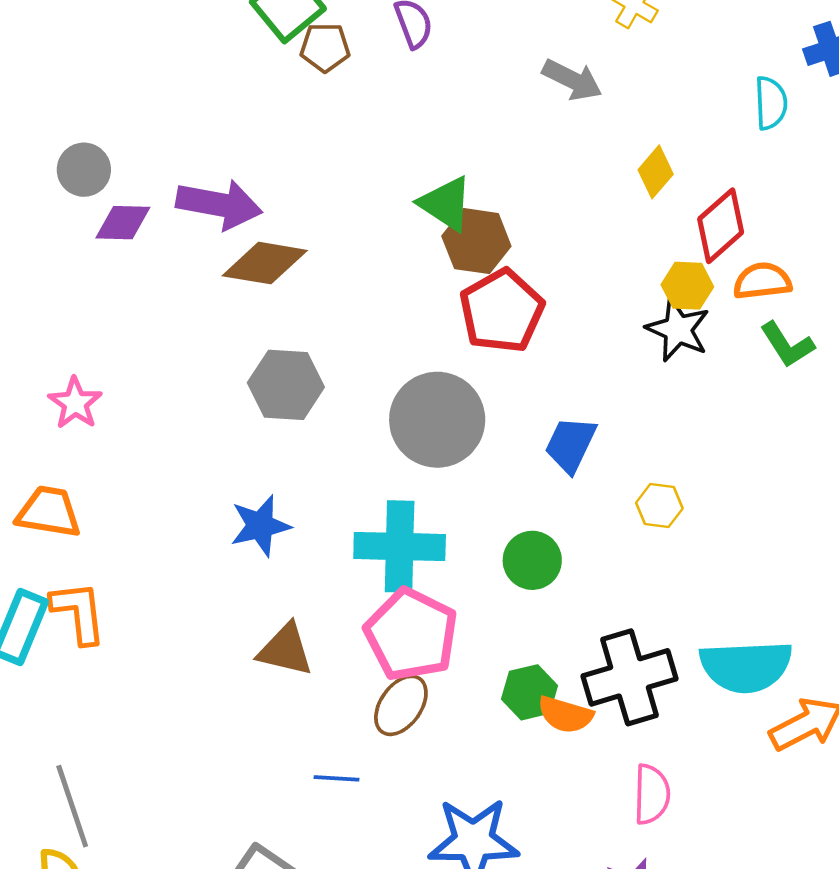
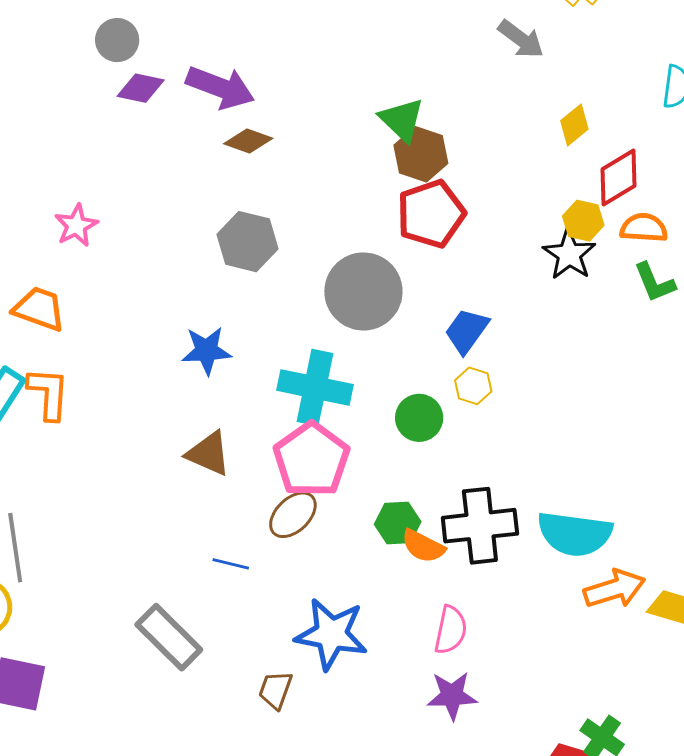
brown diamond: (265, 263) -> (248, 141), size x0.7
yellow hexagon: (659, 506) -> (473, 386), moved
pink semicircle: (652, 794) -> (451, 630), moved

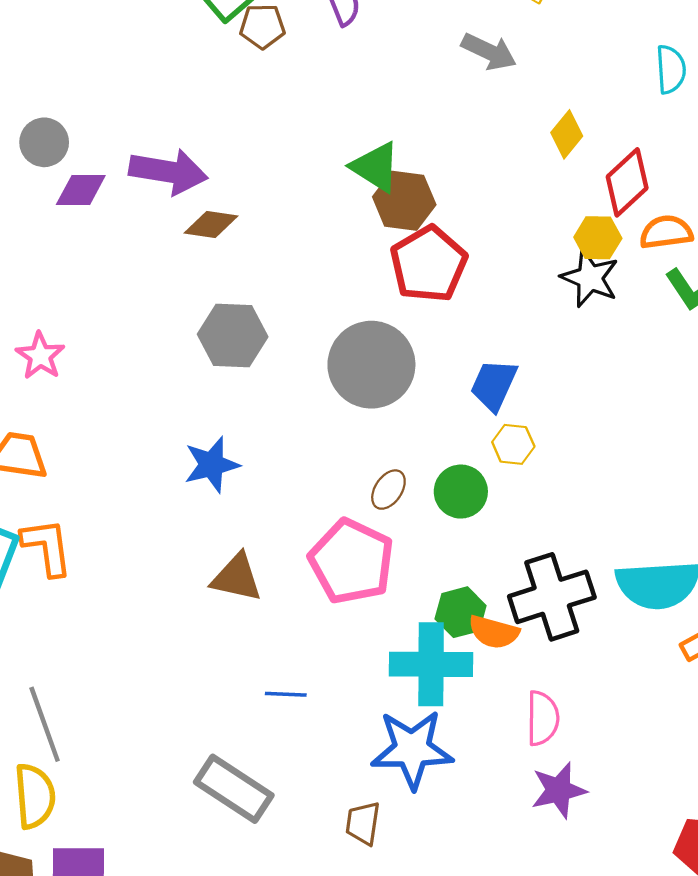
cyan cross: (315, 387) -> (431, 664), moved
brown ellipse: (293, 515) -> (388, 490), moved, size x0.7

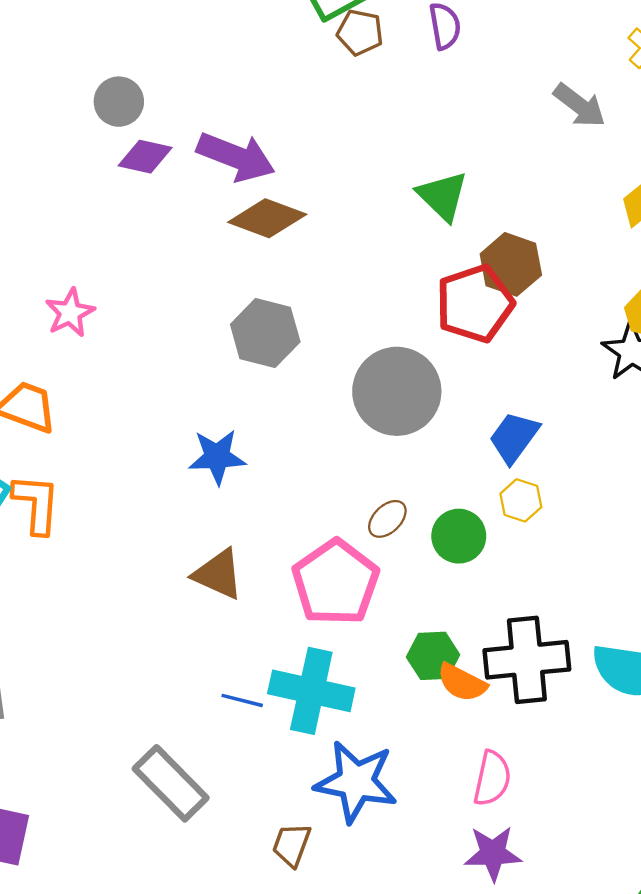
brown hexagon: (404, 201) -> (511, 264), moved
brown diamond: (211, 224) -> (267, 218), size x1.4
cyan cross: (431, 664) -> (311, 691), moved

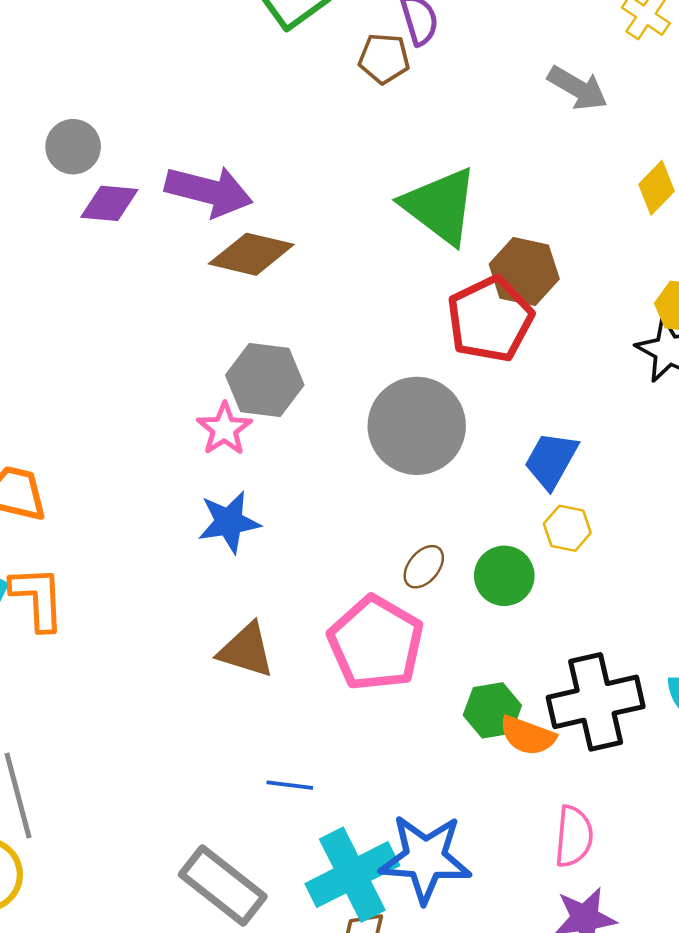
brown pentagon: (360, 32) -> (384, 58), moved
green triangle: (443, 196) -> (440, 206), size x1.4
pink star: (70, 313) -> (224, 429), moved
cyan cross: (311, 691) -> (352, 875), moved, turned -32

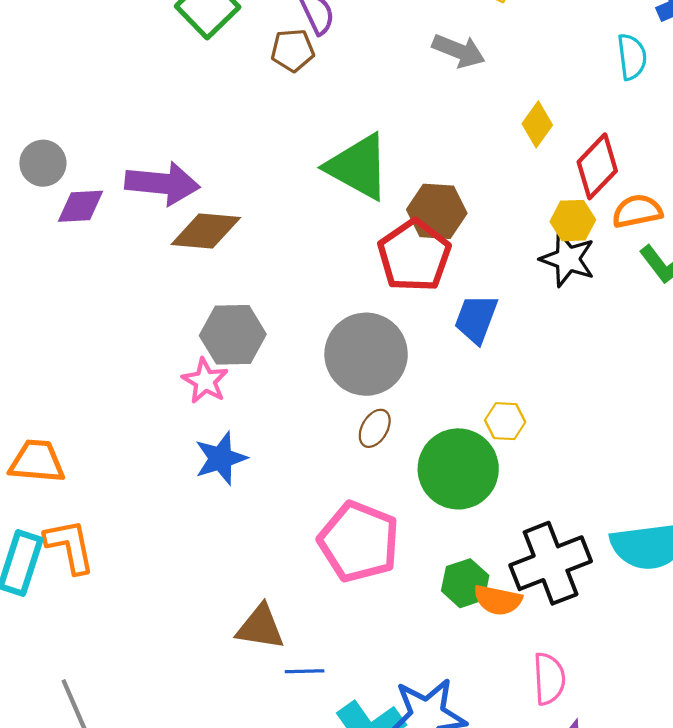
blue trapezoid: (551, 460) -> (476, 319), moved
brown ellipse: (424, 567) -> (375, 428), moved
green circle: (504, 576) -> (458, 469), size x1.6
brown triangle: (246, 650) -> (260, 627), moved

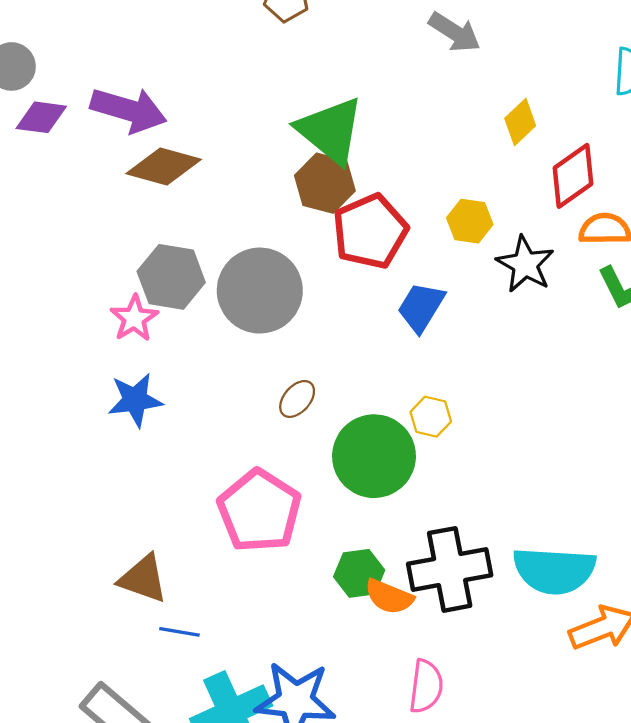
brown hexagon: (437, 211) -> (325, 183), moved
yellow hexagon: (573, 221) -> (470, 221), moved
gray circle: (366, 354) -> (260, 291), moved

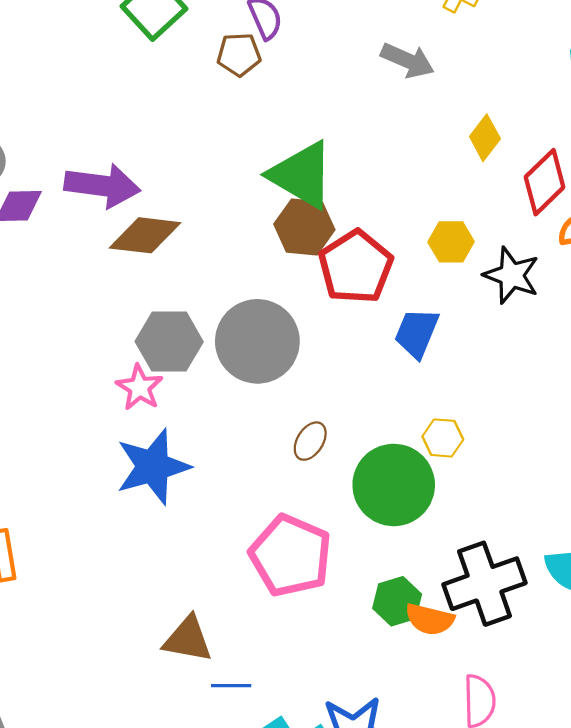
blue star: (135, 400) -> (153, 467), size x1.4

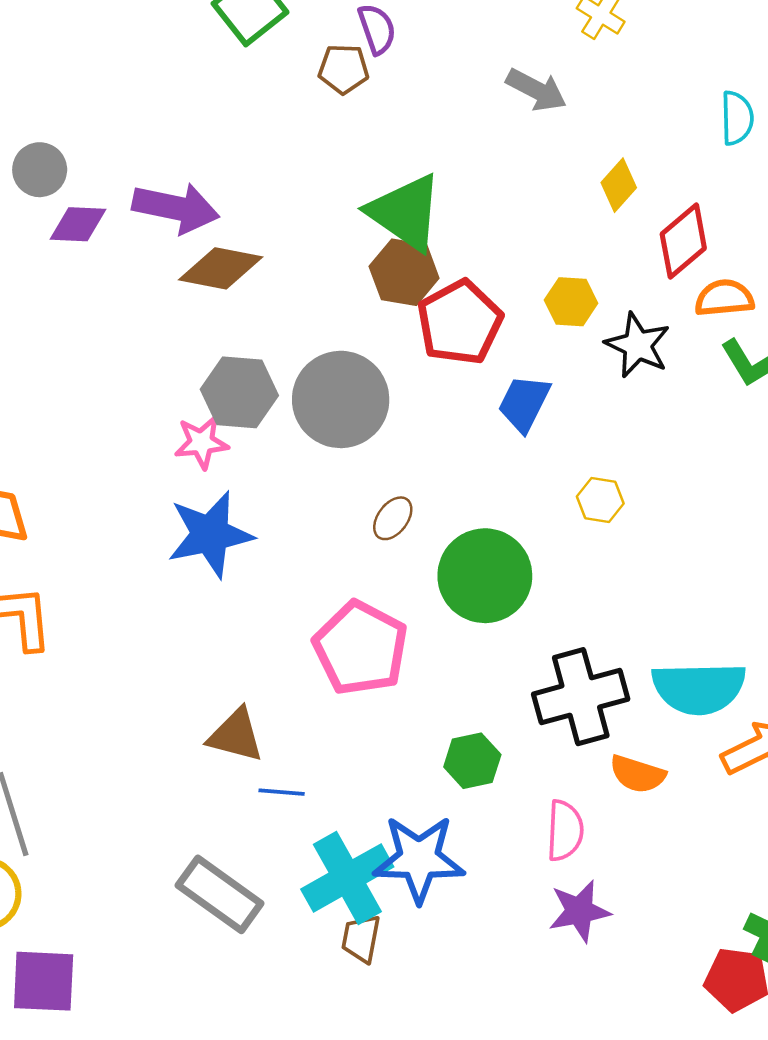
pink star: (139, 387) -> (201, 442), turned 30
yellow hexagon: (443, 438) -> (600, 500), moved
green hexagon: (397, 601) -> (472, 761), moved
orange semicircle: (430, 619) -> (637, 774), moved

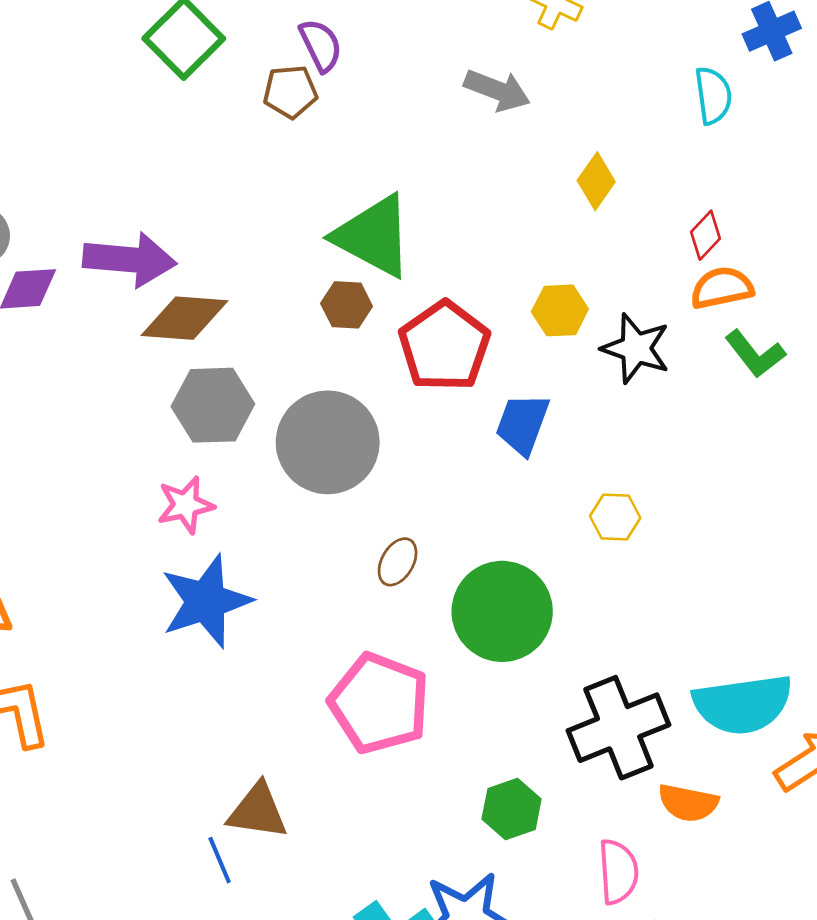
red diamond: (683, 241) -> (706, 235), moved, size x0.6
brown hexagon: (404, 272) -> (347, 305), moved, size x0.7
gray hexagon: (239, 392) -> (213, 405), moved
blue line: (282, 792) -> (220, 860), moved, turned 69

